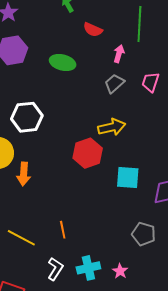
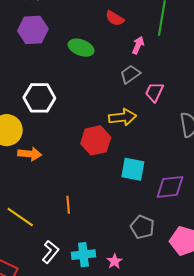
pink trapezoid: (151, 82) -> (154, 92), moved
orange arrow: (24, 174) -> (30, 154), turned -95
orange line: (63, 230) -> (68, 205), moved

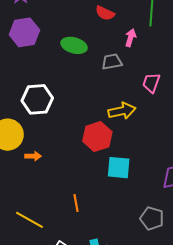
gray trapezoid: (130, 74) -> (112, 62), moved, turned 30
orange arrow: (30, 154) -> (33, 156), size x0.7
cyan square: (133, 169) -> (119, 168), moved

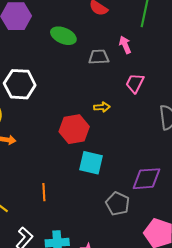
pink arrow: (131, 38) -> (125, 45), moved, turned -48
yellow arrow: (122, 111) -> (102, 107), size x0.6
gray pentagon: (152, 218) -> (118, 204), moved

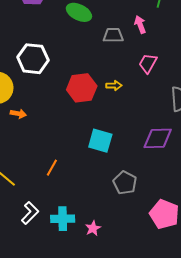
red hexagon: (74, 129) -> (82, 88), moved
purple diamond: (146, 179) -> (158, 138), moved
orange line: (44, 192) -> (52, 168), turned 30

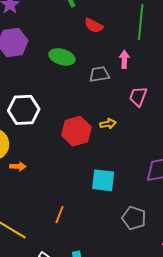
pink arrow: (140, 25) -> (124, 59), turned 30

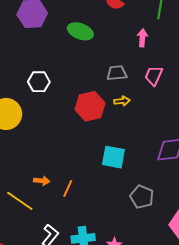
gray trapezoid: (99, 74) -> (117, 73), moved
white hexagon: (24, 110) -> (39, 82), size x0.7
orange arrow: (18, 166) -> (42, 181), moved

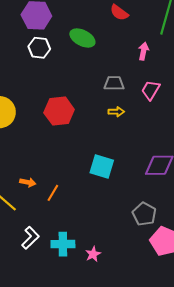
white hexagon: (39, 82) -> (39, 48), moved
red hexagon: (90, 106) -> (59, 111), moved
gray pentagon: (142, 197) -> (144, 214), moved

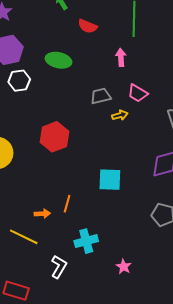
pink trapezoid: (151, 90) -> (138, 93), turned -75
yellow arrow: (116, 112) -> (120, 115), moved
orange line: (53, 193) -> (67, 204), moved
cyan cross: (63, 244) -> (86, 241), moved

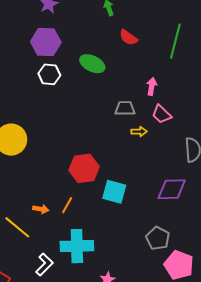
pink arrow: (121, 57) -> (152, 86), moved
red hexagon: (54, 137) -> (84, 168), moved
cyan cross: (86, 241) -> (77, 246), size x1.4

